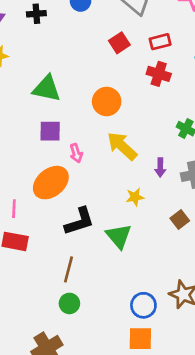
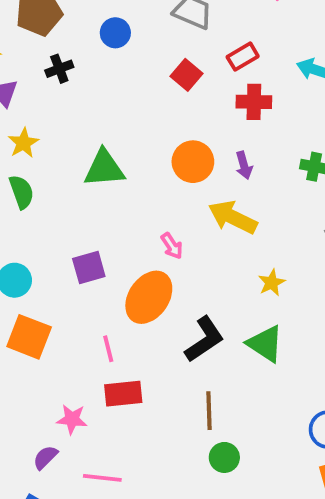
purple square: (50, 131) -> (89, 267), moved
purple arrow: (160, 167) -> (244, 165), moved

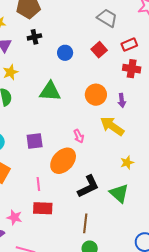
blue circle: (115, 33) -> (65, 53), moved

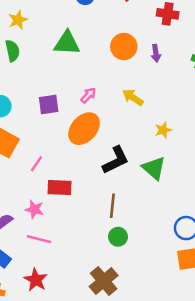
yellow arrow: (112, 126) -> (133, 97), moved, size x0.7
pink arrow: (79, 136) -> (88, 95), moved, turned -112
pink line: (38, 184) -> (36, 164), moved, turned 40
pink star: (14, 217) -> (34, 209), moved

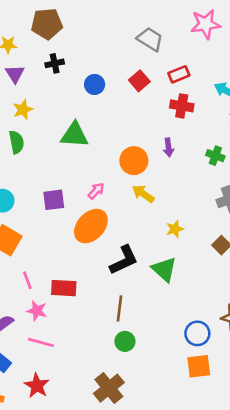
orange circle: (124, 46) -> (134, 161), moved
pink line: (36, 164) -> (27, 280), moved, turned -56

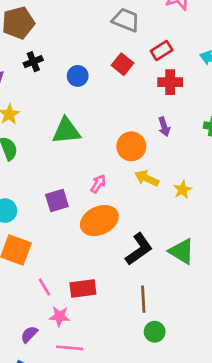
orange ellipse: (91, 226) -> (99, 221), turned 32
yellow star: (175, 229) -> (183, 190), moved

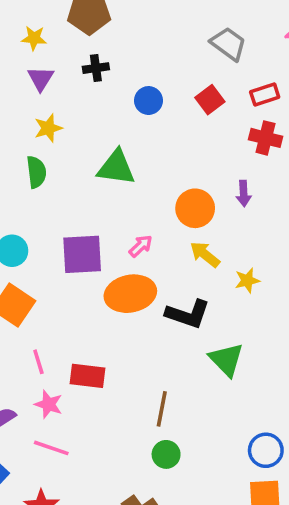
purple square: (57, 201) -> (82, 254), size x1.4
black L-shape: (139, 249) -> (188, 314), moved, turned 40

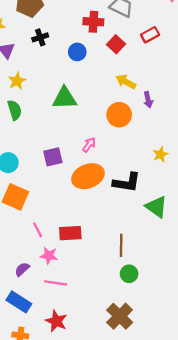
red cross: (266, 138) -> (93, 22), moved
purple square: (82, 254) -> (53, 157), size x0.7
yellow arrow: (205, 254) -> (126, 82), moved

